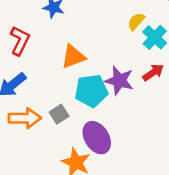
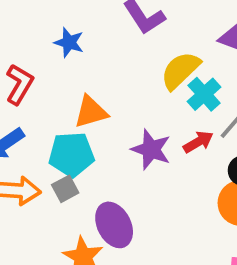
yellow semicircle: (136, 21) -> (180, 70), size x1.6
cyan pentagon: (91, 91) -> (71, 154), moved

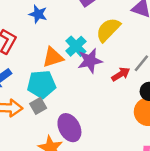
cyan cross: (204, 94) -> (76, 46), moved
purple star: (151, 149) -> (90, 61), moved, turned -30

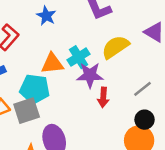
red arrow: (121, 74) -> (103, 97), moved, turned 114
gray square: (38, 106) -> (27, 111), size x1.5

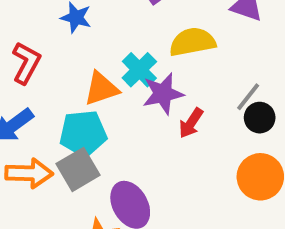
yellow semicircle: (115, 47) -> (192, 42), turned 36
red arrow: (103, 97) -> (191, 123), turned 42
black circle: (145, 120) -> (260, 118), moved

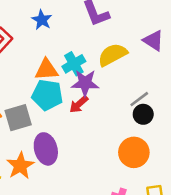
yellow semicircle: (192, 42) -> (113, 55), turned -32
red arrow: (191, 123) -> (79, 104), moved
cyan pentagon: (83, 133) -> (47, 95), moved

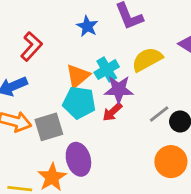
blue star: (42, 20) -> (87, 26), moved
orange triangle: (46, 70) -> (78, 76), turned -35
gray line: (139, 99) -> (159, 114), moved

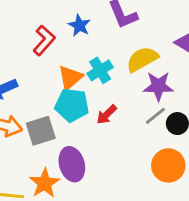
red L-shape: (31, 46) -> (44, 40), moved
purple star: (119, 89) -> (158, 86), moved

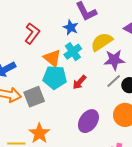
blue star: (79, 25) -> (71, 27), moved
orange triangle: (70, 77) -> (52, 58), turned -36
purple ellipse: (72, 164) -> (88, 121), moved, turned 55

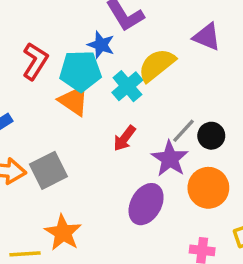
cyan cross: (73, 52) -> (127, 86), moved
purple star: (114, 60) -> (170, 159), moved, turned -30
cyan pentagon: (55, 77) -> (80, 71), moved

